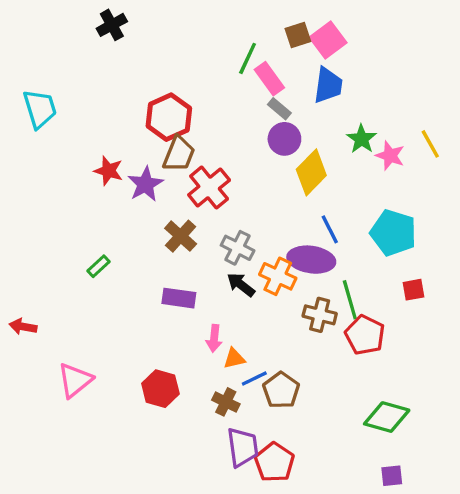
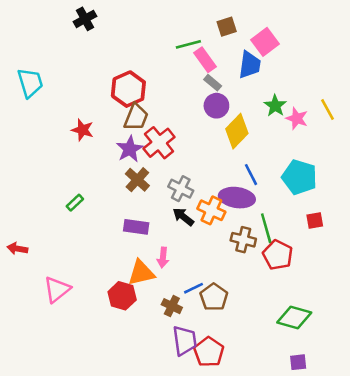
pink square: (328, 40) -> (265, 42), moved
green line: (248, 58) -> (188, 44), turned 50
purple star: (145, 184) -> (130, 149), moved
orange triangle: (234, 358) -> (141, 273), moved, size x1.6

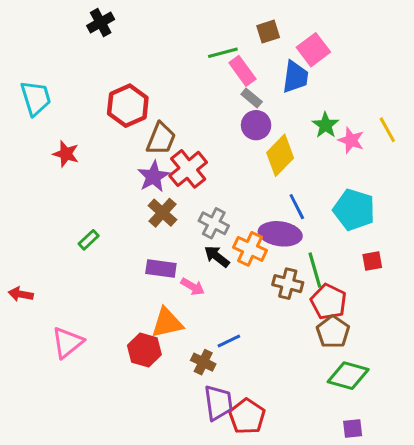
red hexagon: (128, 89) -> (128, 106), moved
red star: (82, 130) -> (66, 154), moved
pink arrow: (163, 258) -> (193, 287), moved, turned -66
brown pentagon: (214, 297) -> (333, 332), moved

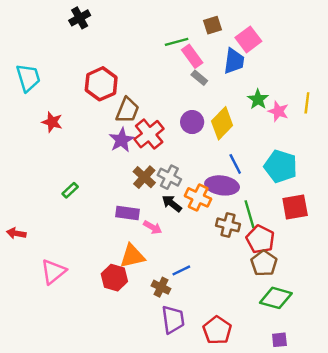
purple circle: (256, 125) -> (192, 122), moved
yellow line: (387, 130) -> (307, 103), turned 36
brown cross: (162, 213) -> (144, 177), moved
red square: (372, 261) -> (295, 207), size x1.6
red pentagon: (247, 416) -> (217, 330), moved

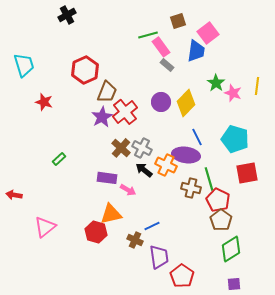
green diamond: (276, 298) -> (231, 249), turned -48
purple trapezoid: (173, 319) -> (159, 257), moved

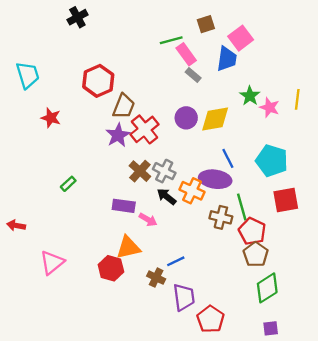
yellow diamond: (186, 103) -> (215, 119), turned 36

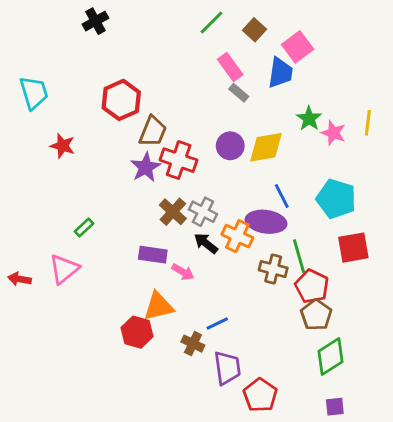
brown square: (206, 24) -> (255, 30), turned -30
green line: (171, 40) -> (212, 23), moved, turned -30
red cross: (145, 129) -> (179, 160), turned -32
pink triangle: (52, 262) -> (64, 269), moved

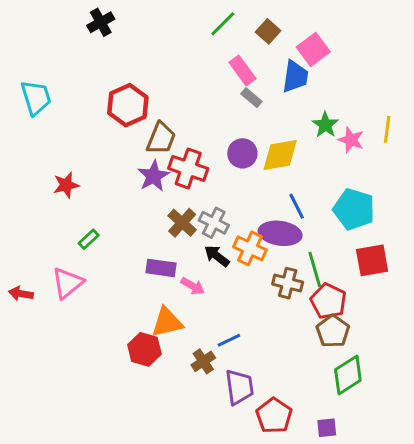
red star: (62, 146) -> (66, 185), moved, turned -30
brown cross: (193, 344) -> (203, 361), turned 30
purple square: (335, 407) -> (327, 428), moved

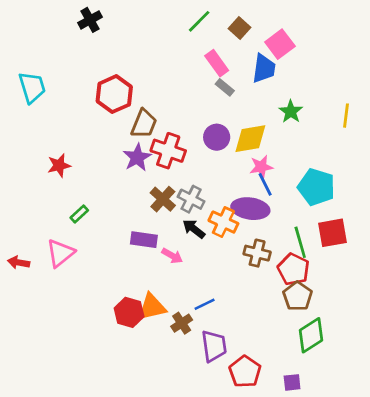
pink star: (351, 140) -> (261, 167), moved, turned -30
green line: (315, 269) -> (300, 242), moved
orange triangle: (167, 322) -> (152, 307), moved

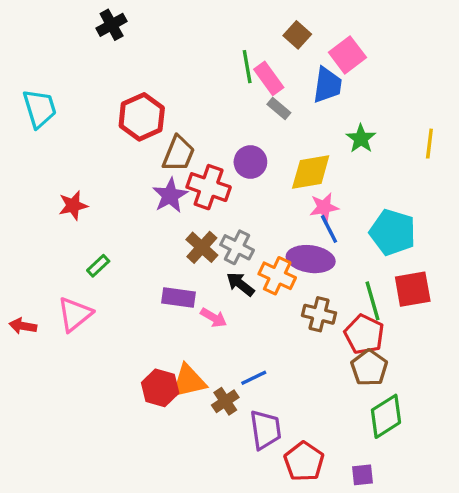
green line: (199, 21) -> (247, 67), moved, turned -55
purple circle: (217, 137) -> (250, 162), moved

